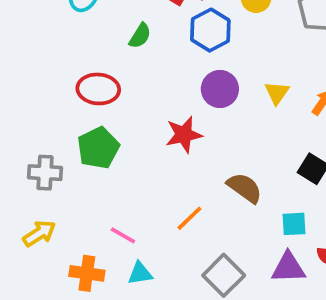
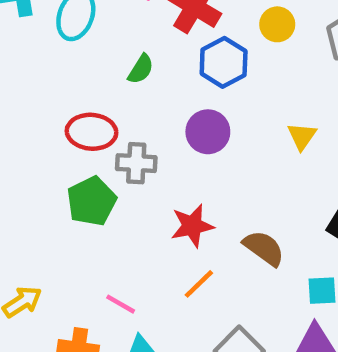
purple circle: (220, 89) -> (208, 132), moved
red star: (184, 135) -> (192, 226), moved
gray cross: (45, 173) -> (136, 163), moved

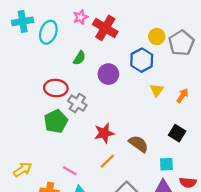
yellow circle: (277, 24) -> (157, 36), moved
blue hexagon: (224, 62) -> (142, 60), moved
purple circle: (208, 132) -> (108, 74), moved
gray cross: (136, 163) -> (77, 103), turned 30

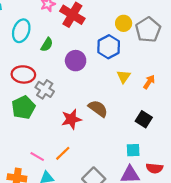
cyan ellipse: (48, 32) -> (21, 31), moved
brown semicircle: (138, 144) -> (98, 109), moved
orange line: (107, 161) -> (63, 153), moved

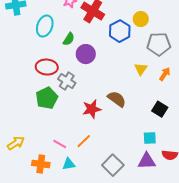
gray pentagon: (148, 30) -> (159, 44), moved, turned 30
blue hexagon: (109, 47) -> (120, 31), moved
purple circle: (76, 61) -> (86, 54), moved

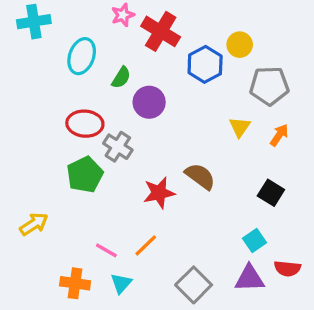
cyan square: (150, 138) -> (254, 241), turned -32
yellow arrow: (16, 143) -> (34, 224), moved
cyan triangle: (69, 164) -> (121, 283), turned -40

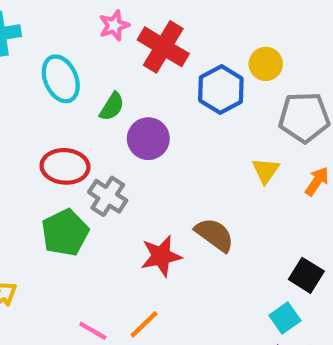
cyan ellipse: (82, 56) -> (61, 79), turned -44
black square: (271, 193) -> (306, 275), moved

